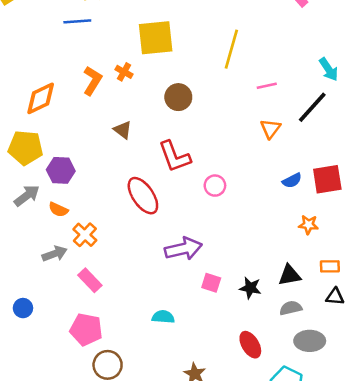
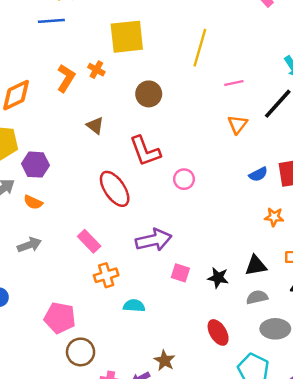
orange cross: (85, 235) -> (106, 275), moved, turned 30
pink rectangle: (90, 280) -> (89, 241), moved

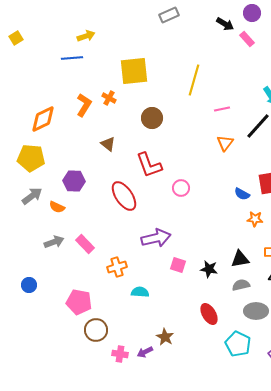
purple hexagon: (36, 165) -> (74, 181), moved
blue semicircle: (258, 174) -> (242, 194), moved, turned 56
pink rectangle: (89, 241) -> (85, 244), moved

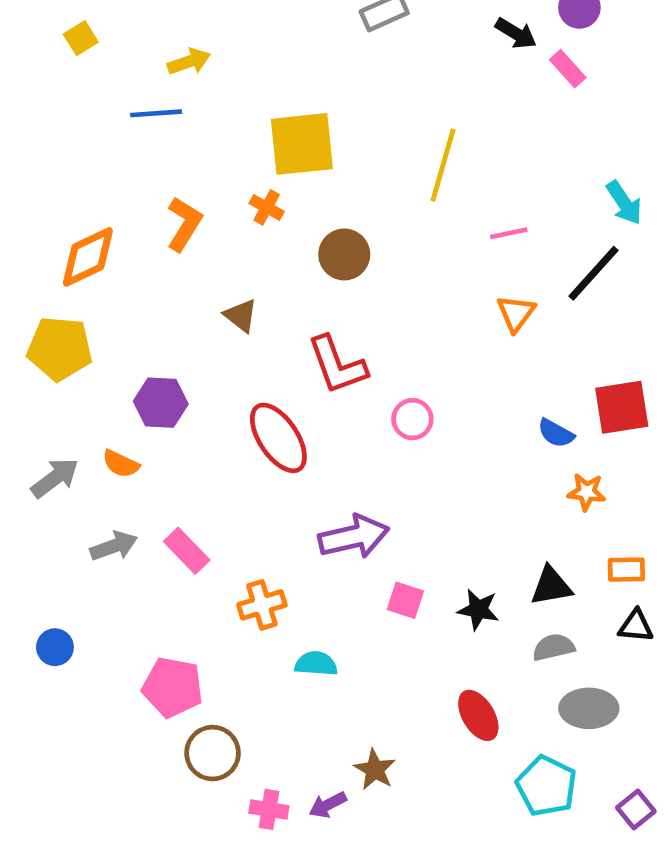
yellow square: (16, 38) -> (81, 38), moved
orange cross: (109, 98) -> (267, 207), moved
gray arrow: (32, 196) -> (55, 478), moved

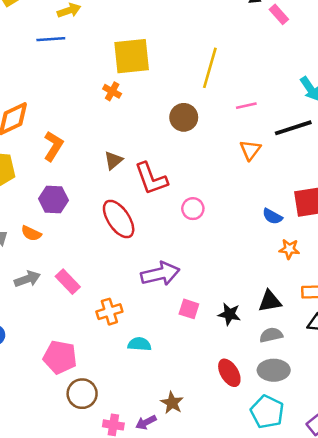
orange L-shape: (184, 224) -> (53, 146), moved
brown circle: (344, 254) -> (184, 117), moved
black line: (594, 273) -> (293, 128), turned 30
brown triangle: (241, 316) -> (113, 160), moved, turned 42
gray ellipse: (589, 708) -> (274, 370), moved

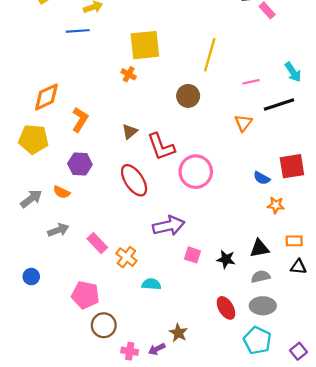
pink line: (246, 106) -> (251, 82), moved
pink circle: (193, 209) -> (196, 172), size x1.8
pink rectangle: (68, 282) -> (97, 243), moved
orange cross: (109, 312) -> (126, 257), turned -36

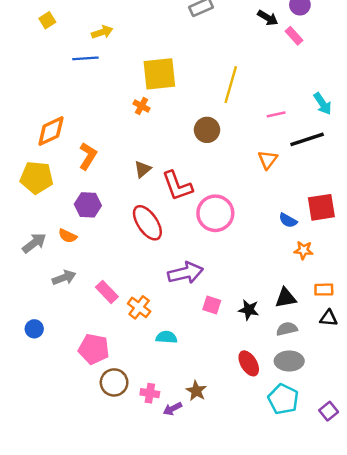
pink cross: (130, 351) -> (150, 393), moved

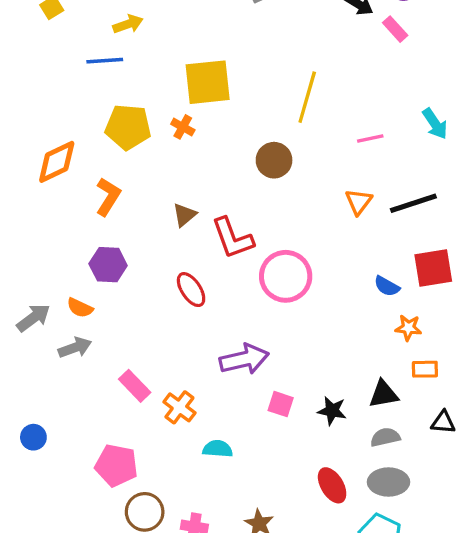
black line: (307, 139) -> (413, 203), moved
yellow pentagon: (37, 178) -> (128, 127), moved
red ellipse: (147, 223) -> (191, 290), size x0.7
gray arrow: (64, 278) -> (75, 348), moved
orange rectangle: (324, 290) -> (425, 369), moved

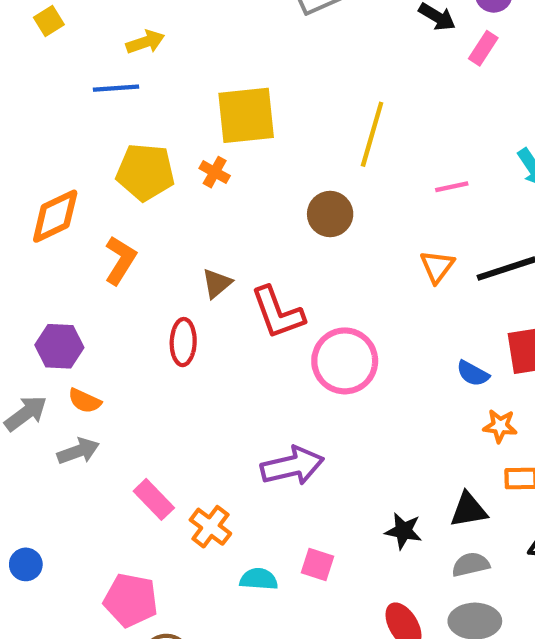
pink rectangle: (395, 29) -> (483, 48), turned 75
purple hexagon: (108, 265) -> (59, 346), moved
red ellipse: (191, 290) -> (183, 342), moved, turned 36
pink square: (281, 404) -> (317, 564), moved

